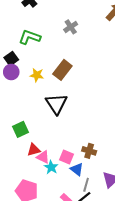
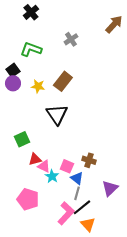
gray line: (86, 185) -> (77, 193), moved

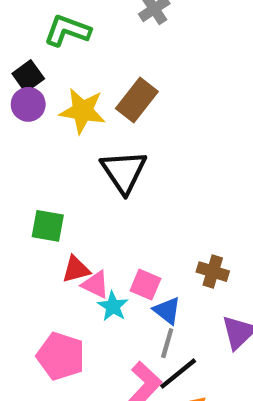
yellow star: (38, 86) -> (82, 111), size x1.5
green square: (22, 139) -> (48, 226), turned 35
brown cross: (89, 160) -> (213, 272), moved

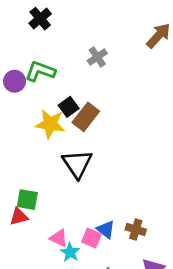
black square: (28, 76) -> (69, 107), moved
purple circle: (28, 104) -> (15, 81), moved
red triangle: (76, 269) -> (19, 217), moved
blue triangle: (167, 311) -> (106, 229), moved

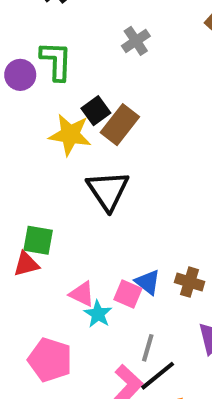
green L-shape: (40, 71) -> (56, 61), turned 72

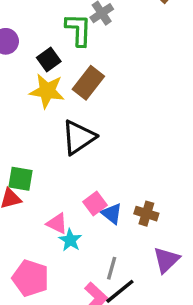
green L-shape: (56, 61) -> (78, 30), moved
black square: (96, 111) -> (49, 60), moved
black triangle: (108, 190) -> (78, 137), turned 30
pink square: (128, 294) -> (95, 204), moved, turned 30

